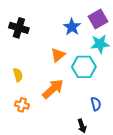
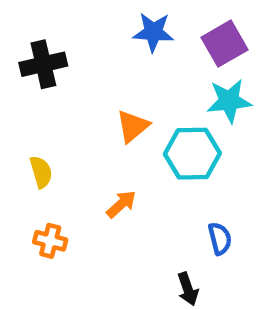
blue star: (72, 27) -> (153, 32), moved, turned -30
black cross: (19, 28) -> (43, 64), turned -30
orange arrow: (53, 89) -> (121, 204), size x0.6

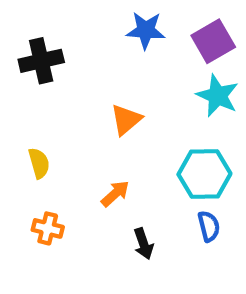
cyan star: (229, 101) -> (218, 96), turned 30
cyan hexagon: (192, 154) -> (204, 174), moved
black arrow: (188, 289) -> (144, 244), moved

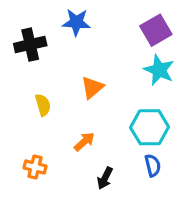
blue star: (146, 30) -> (76, 22), moved
yellow semicircle: (39, 163) -> (43, 105), moved
black arrow: (144, 244) -> (105, 178), turned 45

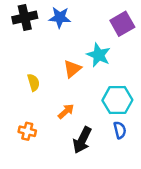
black cross: (30, 45) -> (25, 17), moved
cyan star: (159, 70) -> (99, 55), moved
black arrow: (105, 178) -> (82, 140), size x1.5

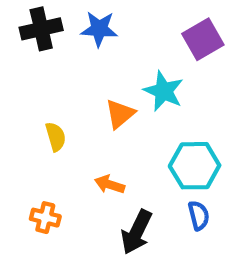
orange arrow: (66, 111) -> (110, 184), turned -120

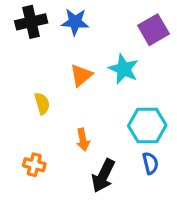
orange triangle: (120, 114) -> (81, 75), moved
orange arrow: (110, 184) -> (83, 140), turned -120

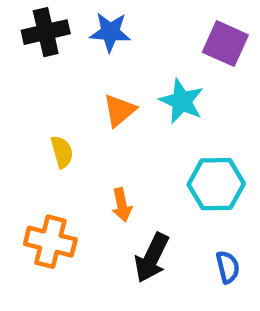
purple square: (154, 30) -> (225, 44), turned -36
blue semicircle: (150, 163) -> (228, 267), moved
orange cross: (34, 165) -> (50, 242), size x1.5

